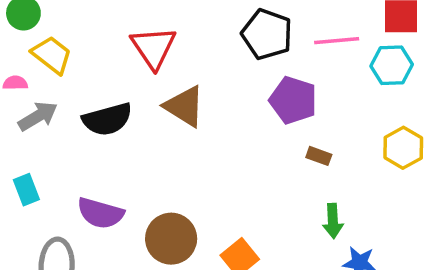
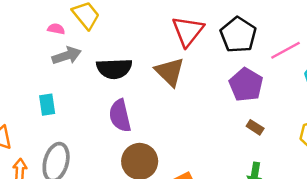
pink line: (337, 41) -> (286, 50), turned -36
red triangle: (153, 47) -> (188, 31), moved
purple semicircle: (100, 213) -> (120, 116), moved, turned 48

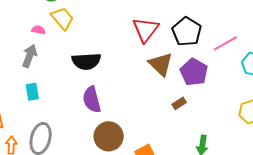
gray arrow: (67, 56) -> (29, 56), moved, turned -50
brown triangle: (170, 72) -> (161, 64), moved
brown rectangle: (255, 127) -> (179, 103), moved, turned -64

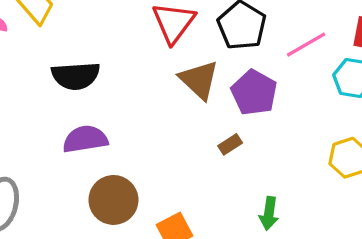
purple semicircle: (92, 100) -> (85, 139), turned 96

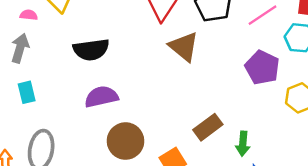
purple pentagon: (254, 93) -> (262, 68), moved
brown rectangle: (230, 144) -> (208, 127), moved, size x1.6

